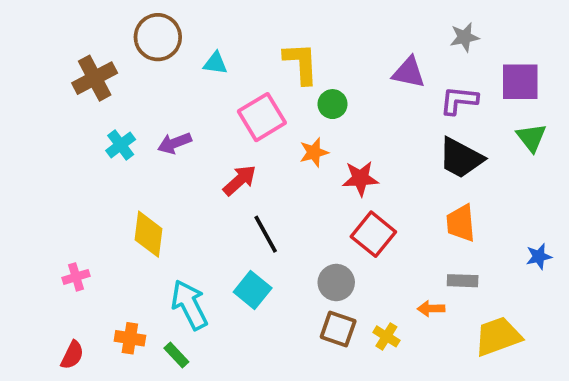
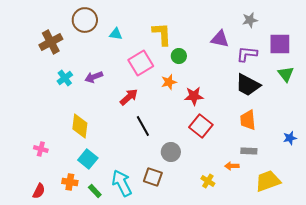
pink cross: (76, 277) -> (41, 149), turned 32
gray circle: (336, 283) -> (171, 152), moved
cyan square: (253, 290) -> (88, 159), moved
cyan arrow: (189, 305) -> (122, 183), moved
brown square: (338, 329) -> (153, 177), moved

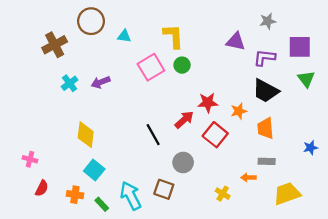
green circle: (179, 56) -> (182, 65), moved
orange star: (169, 82) -> (239, 111), moved
red arrow: (129, 97) -> (184, 120), moved
pink cross: (41, 149) -> (30, 159), moved
red semicircle: (39, 191) -> (42, 188), moved

